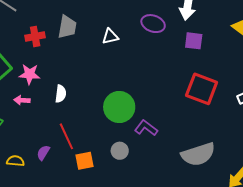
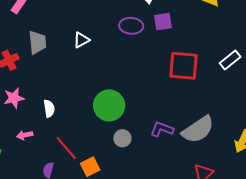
purple ellipse: (153, 24) -> (131, 26), moved
pink arrow: (22, 100) -> (25, 135), moved
purple L-shape: (146, 128) -> (162, 129), moved
gray circle: (120, 151) -> (122, 138), moved

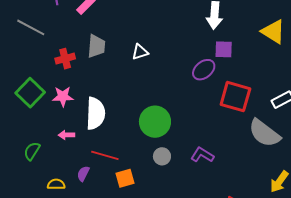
purple ellipse: (131, 26) -> (204, 70), moved, turned -55
white semicircle: (49, 109) -> (95, 113), size x1.8
gray semicircle: (198, 130) -> (264, 133), moved, turned 60
red line: (66, 148) -> (105, 155), turned -44

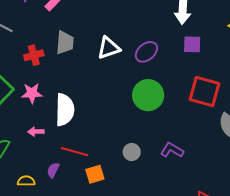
white triangle: (140, 52) -> (109, 48), size x1.4
purple ellipse: (204, 70) -> (146, 52), moved
green circle: (155, 122) -> (148, 95), moved

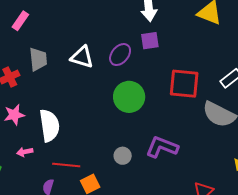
purple square: (192, 44) -> (150, 41), moved
white triangle: (109, 48) -> (82, 57), turned 45
purple L-shape: (172, 150) -> (162, 147), size x1.4

